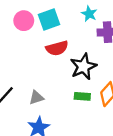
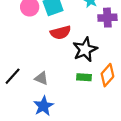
gray triangle: (36, 98) -> (41, 78), turned 40

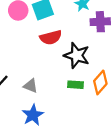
black star: (85, 50) -> (77, 55), turned -30

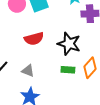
red semicircle: (51, 37) -> (34, 39), moved

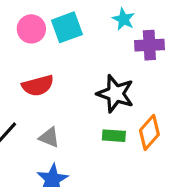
red semicircle: (34, 39) -> (38, 86), moved

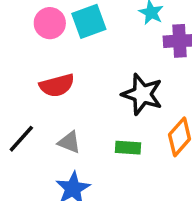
green rectangle: (114, 136) -> (128, 148), moved

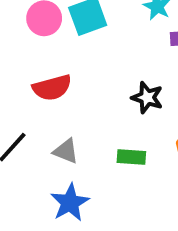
black star: (142, 94) -> (147, 98), size x0.7

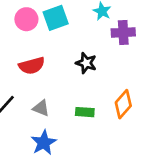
black star: (147, 98) -> (86, 63), moved

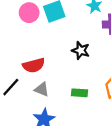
red semicircle: (32, 66) -> (34, 65), moved

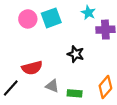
gray triangle: (42, 89) -> (52, 86), moved

